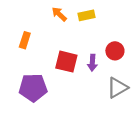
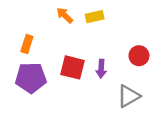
red circle: (115, 51) -> (139, 56), moved
purple pentagon: (33, 88) -> (31, 78), moved

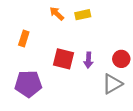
red circle: (139, 56) -> (121, 59), moved
purple pentagon: (31, 78) -> (28, 84), moved

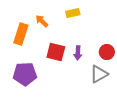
orange arrow: (57, 14) -> (42, 21), moved
orange rectangle: (24, 38) -> (21, 34), size x1.5

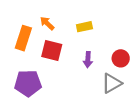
yellow rectangle: (73, 13) -> (84, 27), moved
red square: (56, 52) -> (52, 50), moved

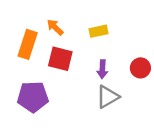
gray triangle: (112, 83) -> (108, 97), moved

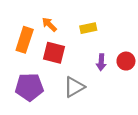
purple arrow: (102, 69) -> (101, 62), moved
gray triangle: (108, 97) -> (74, 87), moved

